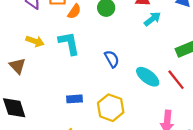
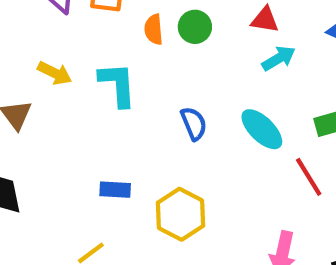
orange semicircle: (74, 12) -> (154, 29), moved, turned 133
cyan ellipse: (148, 77) -> (262, 129), moved

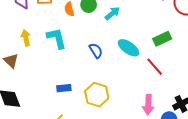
cyan arrow: (279, 58) -> (112, 13), moved
yellow arrow: (55, 73) -> (26, 38), turned -119

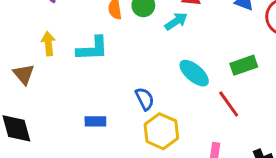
cyan L-shape: (57, 38) -> (92, 49), turned 95
blue semicircle: (96, 51) -> (145, 99), moved
yellow hexagon: (97, 95) -> (161, 131), moved

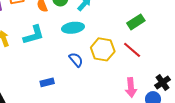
cyan ellipse: (194, 73) -> (73, 28), moved, turned -35
yellow hexagon: (161, 131) -> (103, 49), moved

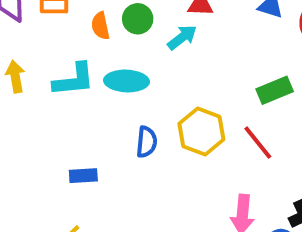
cyan ellipse: (73, 28) -> (126, 81), moved
blue semicircle: (76, 60) -> (147, 142), turned 35

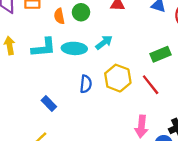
cyan arrow: (182, 37) -> (104, 42), moved
blue rectangle: (83, 176) -> (49, 103), turned 49

